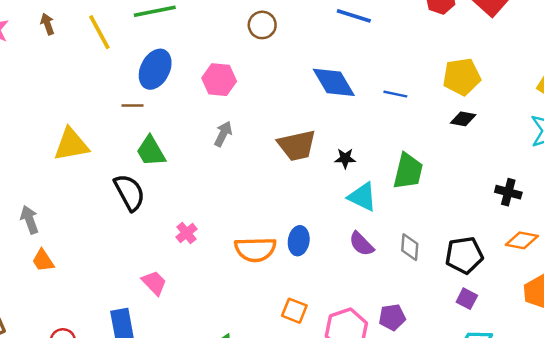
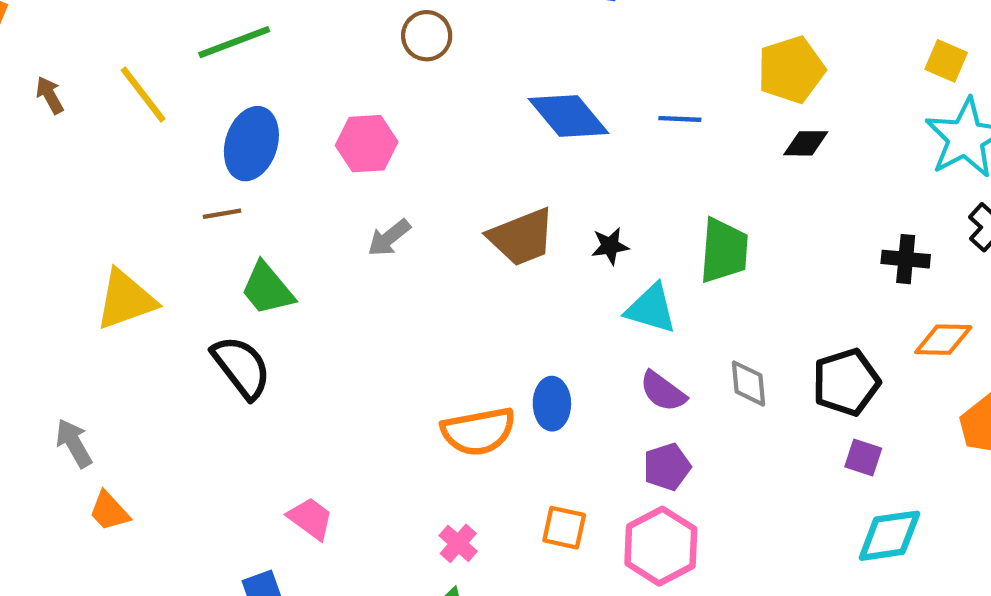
gray arrow: (223, 134) -> (389, 238), turned -145
pink cross: (186, 233) -> (458, 543), moved
purple pentagon: (392, 317) -> (667, 467), moved

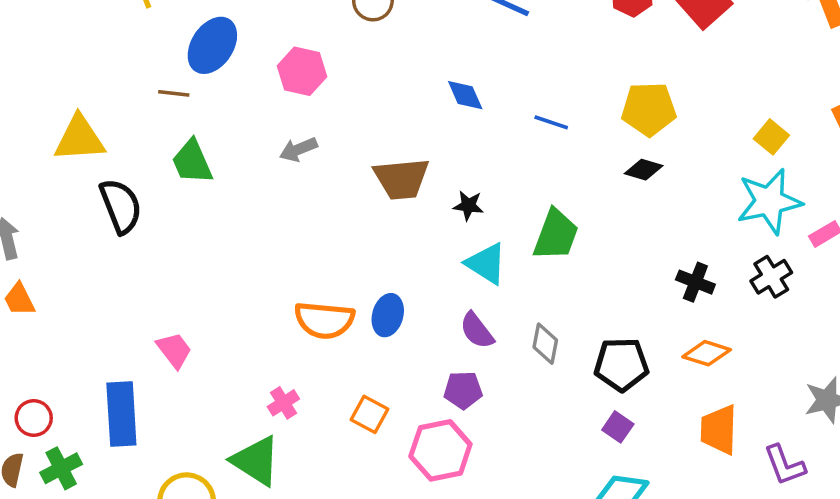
blue diamond: (568, 116) -> (465, 95), size x0.6
black semicircle: (241, 367) -> (121, 206), moved

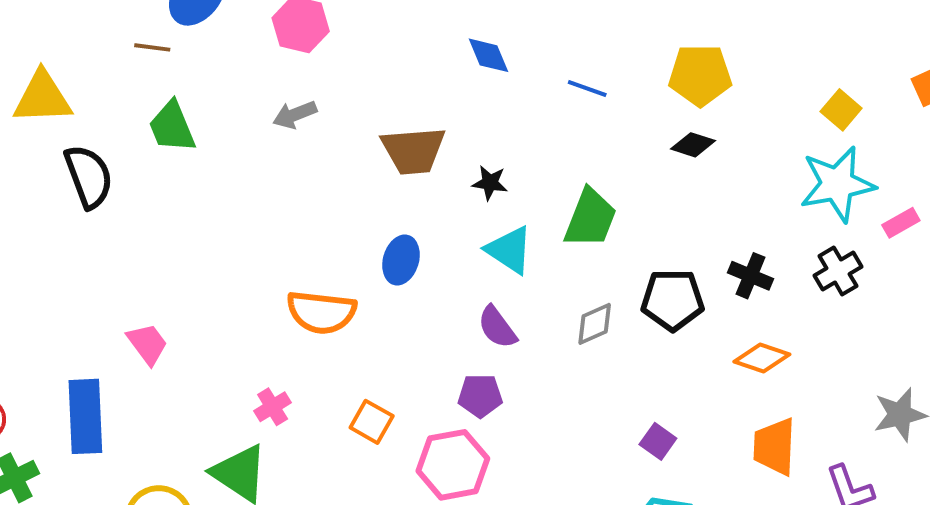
blue ellipse: (388, 315) -> (401, 260), moved
gray diamond: (545, 344) -> (595, 324), moved, turned 54
black pentagon: (621, 364) -> (673, 300), moved

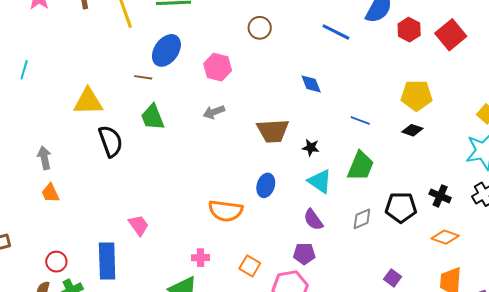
blue line: (587, 89) -> (360, 120), moved
pink cross: (273, 407) -> (201, 258), turned 30

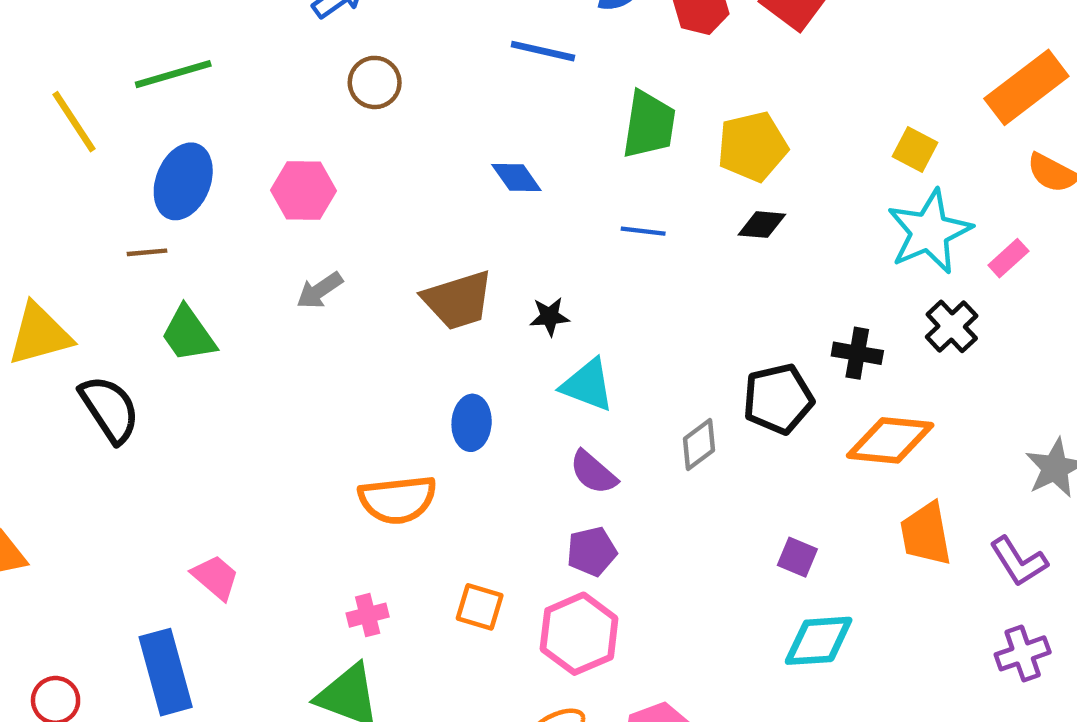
green trapezoid: (361, 166) -> (649, 125), moved
orange diamond: (445, 237) -> (890, 440), size x1.4

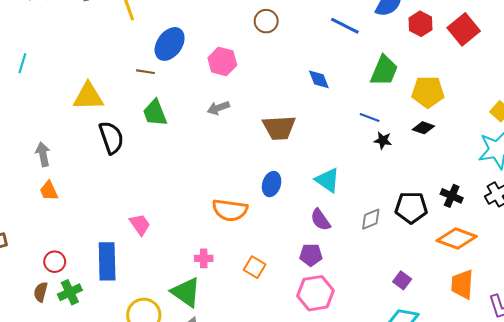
black star: (550, 316) -> (383, 140), moved
pink hexagon: (579, 634) -> (315, 293), moved

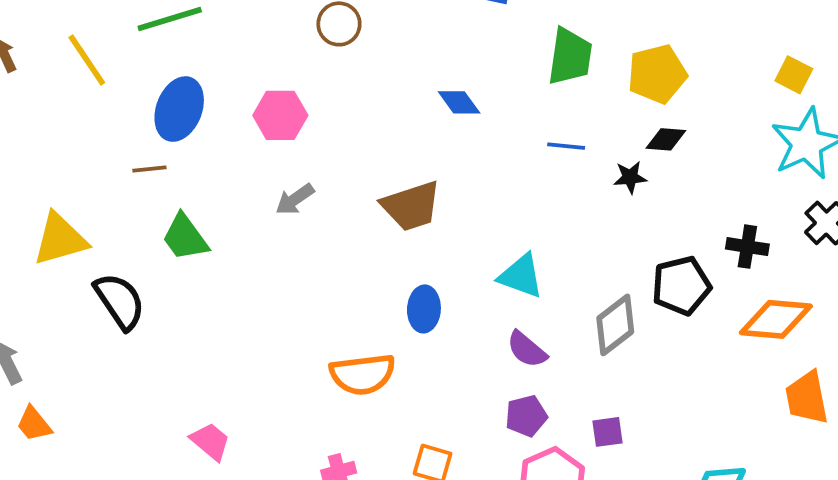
black star: (383, 140) -> (630, 177), moved
gray diamond: (371, 219) -> (615, 325), size x1.4
purple square: (402, 280) -> (608, 432), moved, turned -30

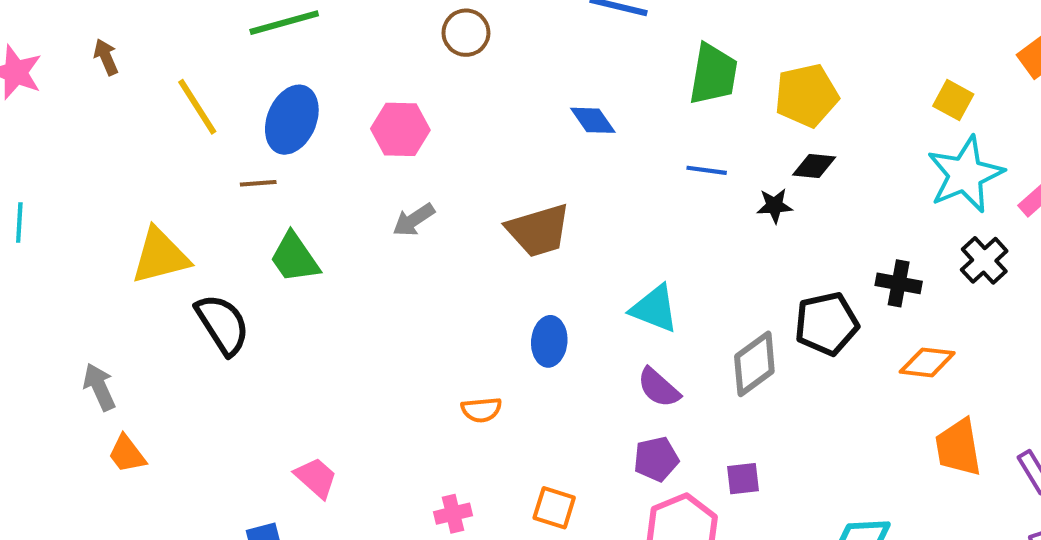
yellow line: (87, 60) -> (197, 107), moved
orange diamond: (776, 319) -> (927, 362), size x0.7
orange semicircle: (363, 374) -> (481, 410), size x0.6

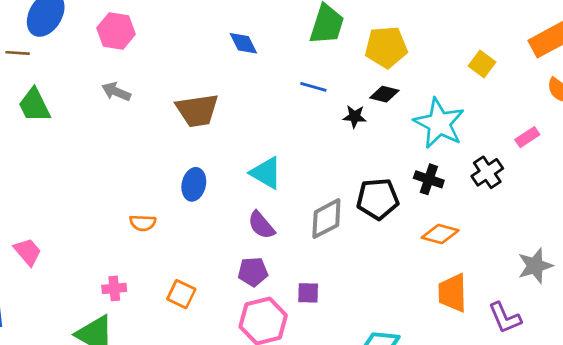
cyan star: (965, 174) -> (439, 123), moved, turned -30
gray arrow: (414, 220) -> (116, 92), turned 48

